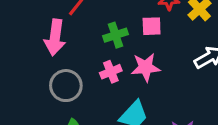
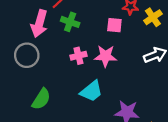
green cross: (116, 35) -> (70, 22), moved, turned 30
gray circle: (66, 86) -> (27, 55), moved

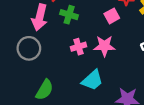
pink square: (114, 25) -> (112, 16), turned -32

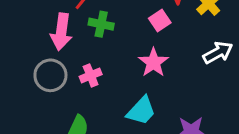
pink star: (104, 46) -> (153, 62), turned -30
pink cross: (79, 47) -> (91, 75), moved

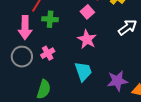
cyan trapezoid: (141, 111) -> (83, 71), turned -55

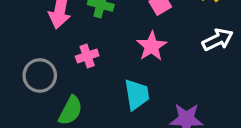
gray circle: (22, 57) -> (40, 75), moved

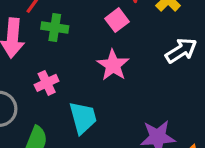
cyan trapezoid: (137, 95) -> (83, 118), moved

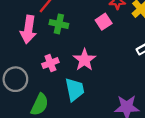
pink star: (113, 65) -> (84, 60), moved

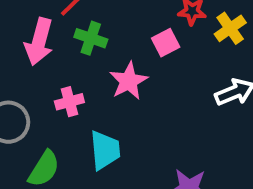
pink star: (84, 60) -> (129, 81), moved

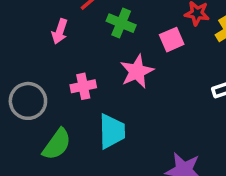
green cross: (91, 38) -> (121, 23), moved
pink arrow: (39, 42) -> (60, 31), size x0.6

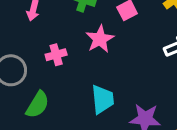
cyan trapezoid: (112, 131) -> (103, 99), moved

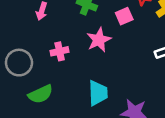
green semicircle: (38, 105) -> (41, 94), turned 30

